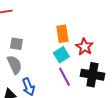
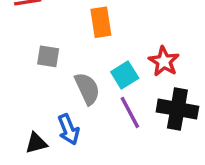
orange rectangle: (62, 34) -> (101, 22), moved
gray semicircle: (14, 65) -> (87, 89), moved

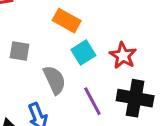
orange rectangle: (101, 22) -> (67, 21), turned -52
cyan square: (125, 75) -> (83, 53), moved

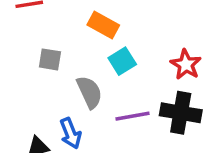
red star: (123, 56) -> (186, 65), moved
purple line: (92, 101) -> (132, 116), turned -72

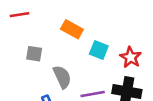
cyan square: (122, 61) -> (99, 50), moved, turned -36

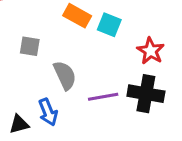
cyan square: (99, 50) -> (109, 25), moved

